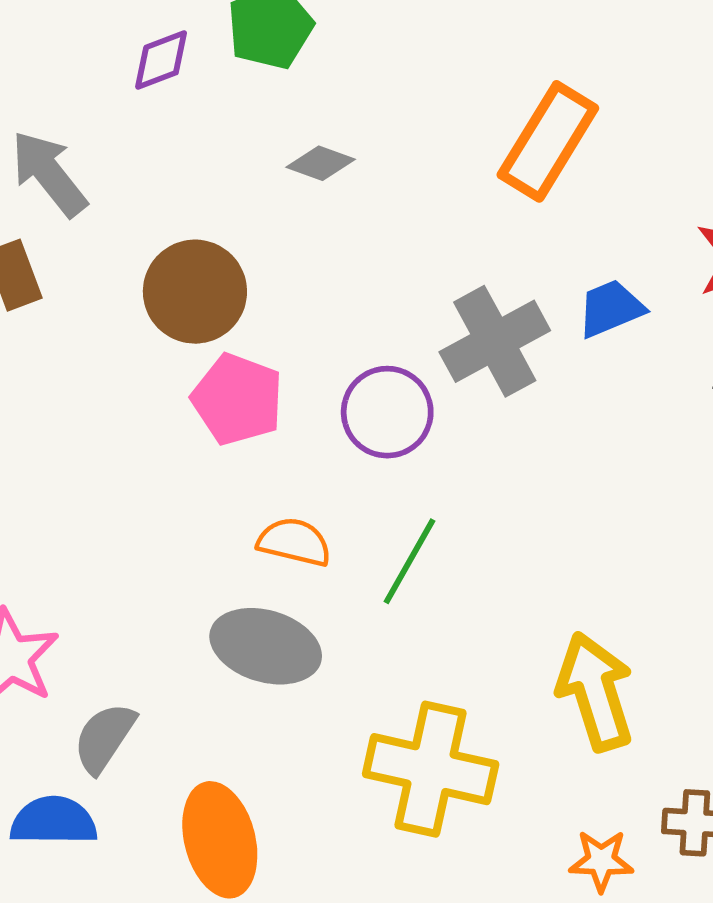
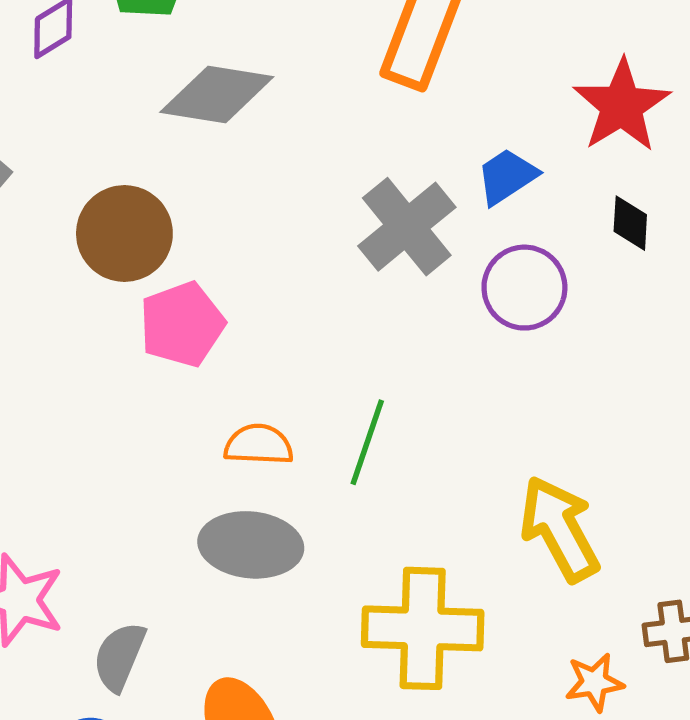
gray diamond: (321, 163) -> (217, 94), size x1.8
pink pentagon: (237, 399) -> (182, 324), turned -30
purple circle: (387, 412) -> (524, 288), moved

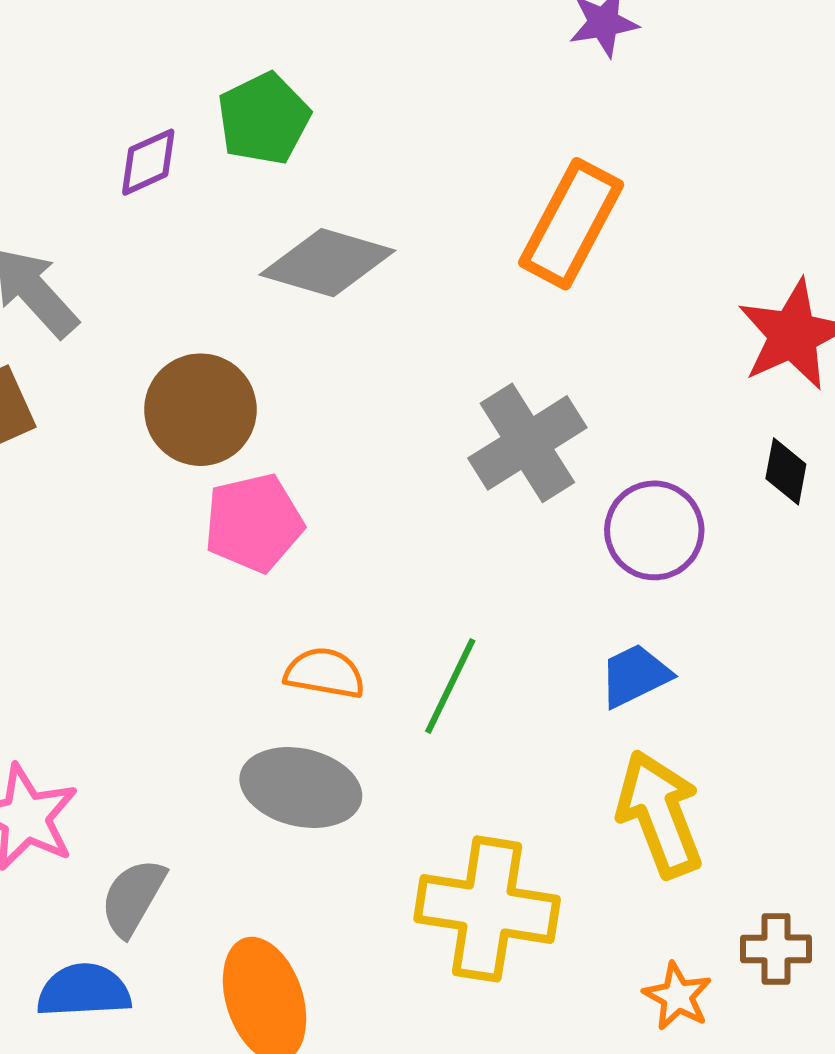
blue trapezoid: (507, 176) -> (635, 675), moved
orange star: (594, 682) -> (677, 996), turned 30

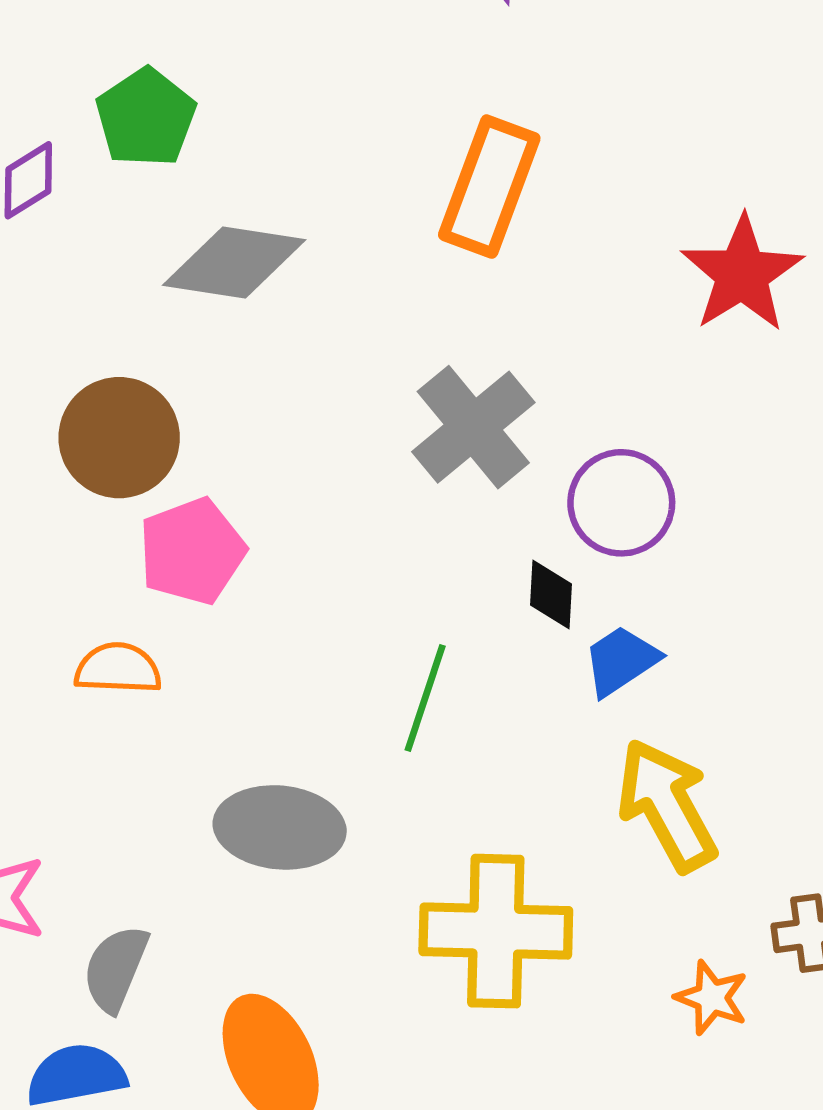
black diamond: (786, 471) -> (551, 594), moved
orange semicircle: (325, 673) -> (118, 668), moved

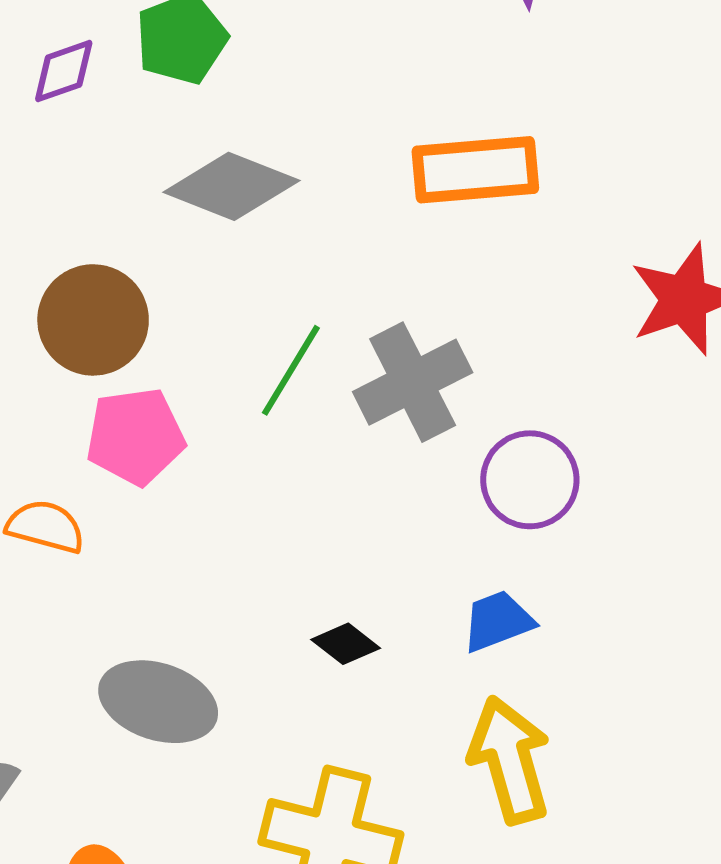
orange rectangle: (489, 187) -> (475, 170), turned 52
black diamond: (551, 594) -> (346, 644), moved, turned -68
green line: (425, 698) -> (291, 370), moved

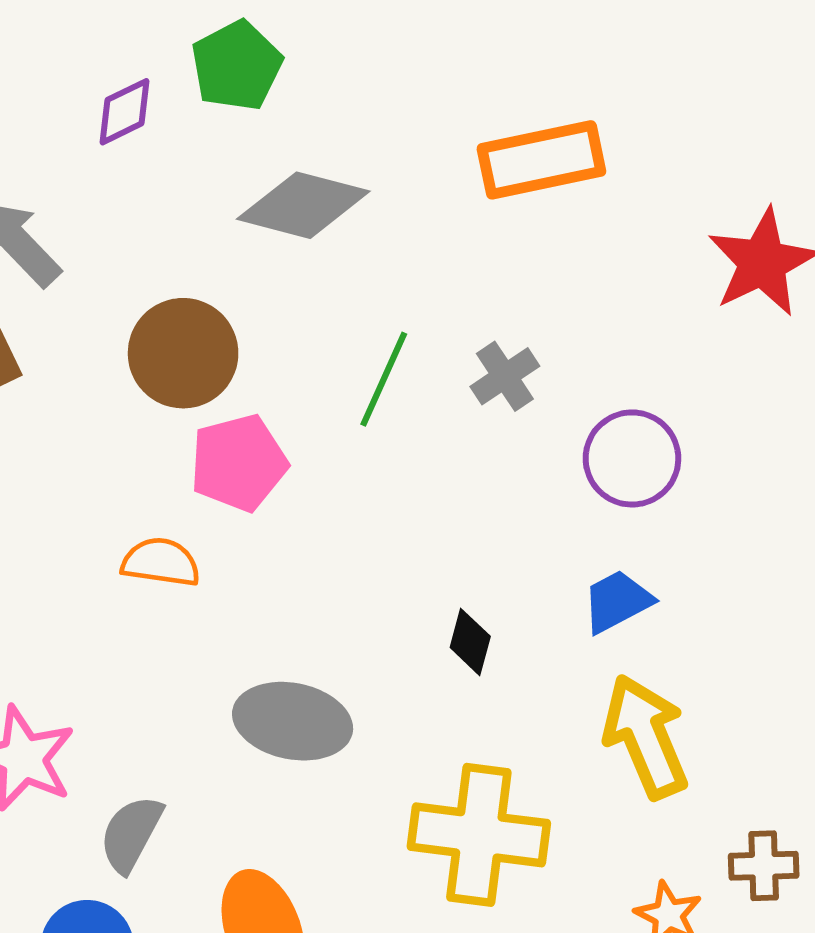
gray cross: (413, 382) -> (505, 376), size x0.6
black diamond: (346, 644) -> (470, 642), turned 74

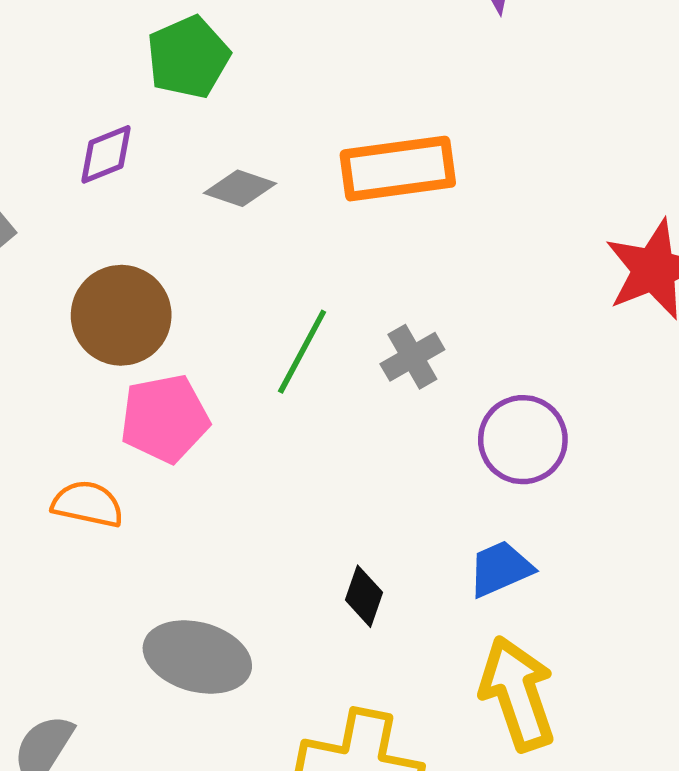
purple diamond: (124, 112) -> (106, 154), moved
orange rectangle: (541, 160) -> (398, 169), moved
gray diamond: (303, 205) -> (240, 188), size x0.6

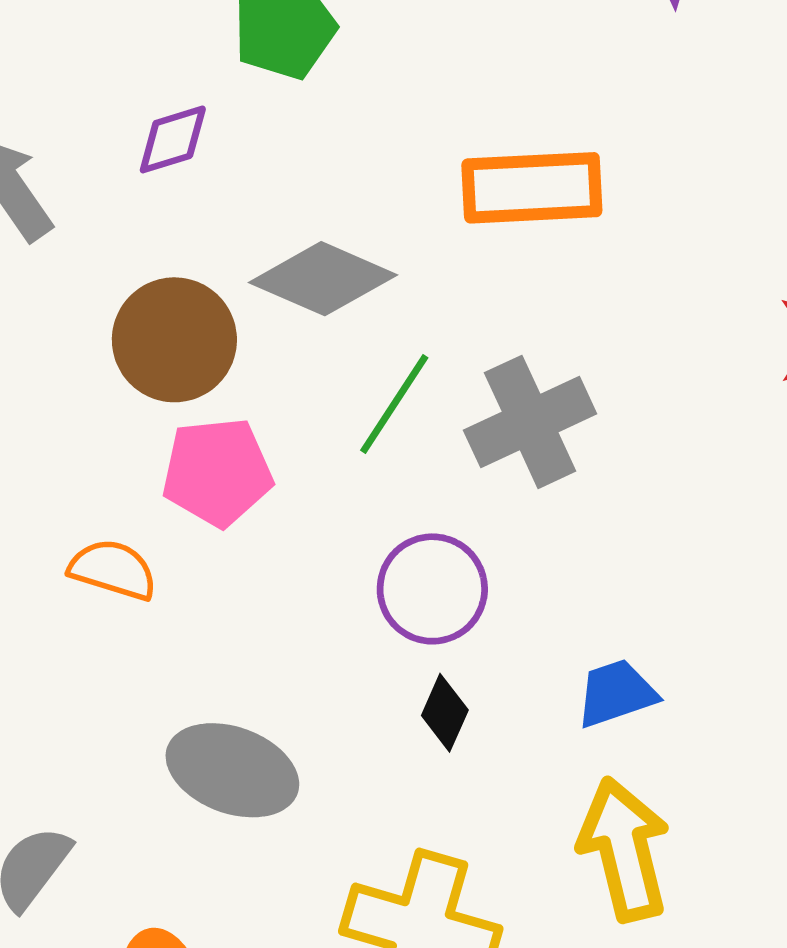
gray diamond: (240, 188) -> (323, 279), moved, size x1.6
gray cross: (412, 357) -> (530, 422), size x1.6
purple circle: (523, 440) -> (432, 589), moved

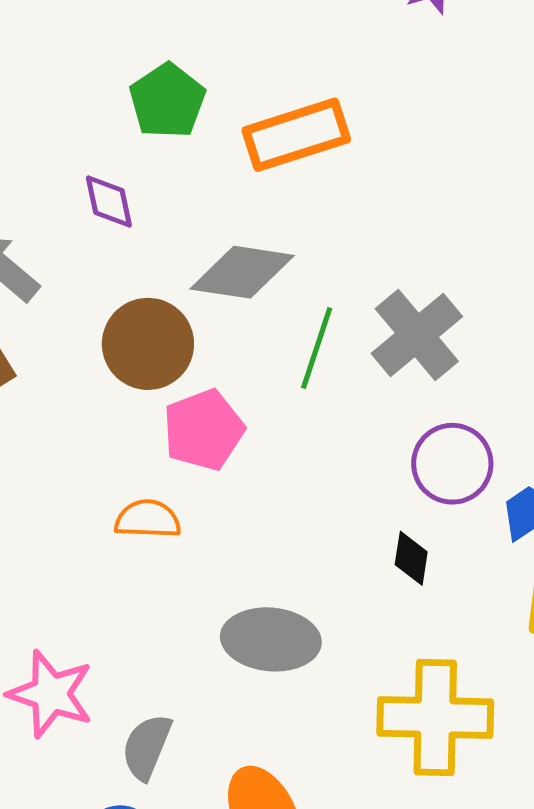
purple diamond: (173, 139) -> (109, 202), turned -70
orange rectangle: (532, 188) -> (296, 135), moved
purple circle: (432, 589) -> (452, 464), moved

